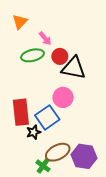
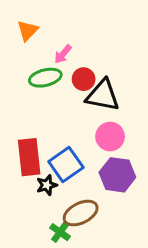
pink arrow: (45, 39) -> (63, 54), turned 80
pink circle: (63, 97) -> (110, 137), moved
purple hexagon: (84, 156) -> (117, 175), moved

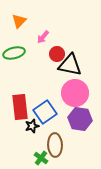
green ellipse: (45, 78) -> (14, 53), moved
pink circle: (110, 137) -> (75, 93), size x1.4
brown ellipse: (81, 213) -> (55, 145), turned -65

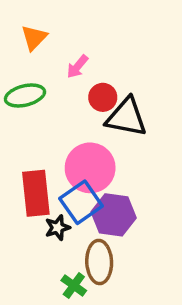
pink circle: (75, 93) -> (90, 168), moved
purple hexagon: (80, 119) -> (114, 215), moved

